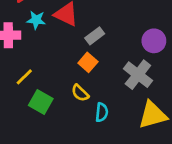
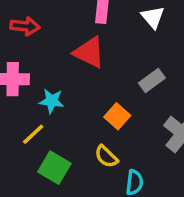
cyan star: (36, 20) -> (52, 101), moved
gray rectangle: (95, 36) -> (152, 80), moved

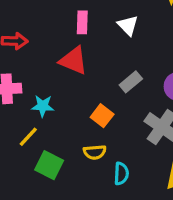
yellow semicircle: (106, 156) -> (95, 152), turned -45

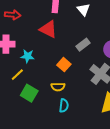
cyan semicircle: (121, 174) -> (64, 106), moved

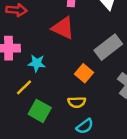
gray rectangle: (83, 45) -> (108, 47), size x1.5
cyan semicircle: (64, 106) -> (85, 126), turned 48

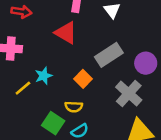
cyan star: (37, 63) -> (44, 76), moved, turned -30
green square: (40, 111) -> (53, 123), moved

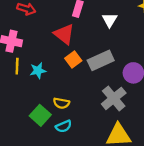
orange square: (83, 79) -> (73, 60), moved
yellow line: (23, 88) -> (17, 66), moved, turned -56

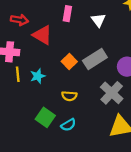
red triangle: (64, 34) -> (42, 35), moved
yellow semicircle: (61, 103) -> (69, 96), moved

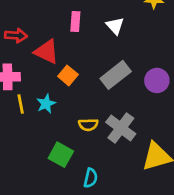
orange square: (69, 61) -> (68, 75), moved
gray cross: (112, 93) -> (121, 128), moved
cyan semicircle: (68, 125) -> (91, 178), moved, turned -40

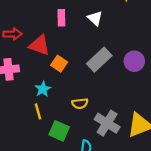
yellow line: (21, 104) -> (38, 111), moved
gray cross: (121, 128) -> (107, 123), moved

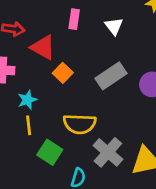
cyan star: (43, 89) -> (27, 100), moved
yellow semicircle: (80, 103) -> (80, 124), size x1.6

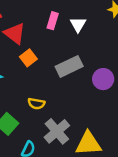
pink rectangle: (74, 19) -> (53, 21), moved
yellow semicircle: (80, 124) -> (36, 104), size x0.6

